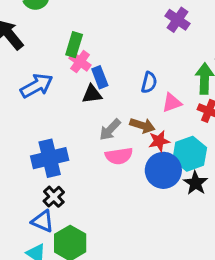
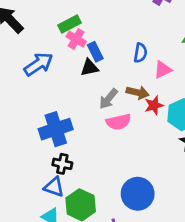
green rectangle: (74, 45) -> (69, 24), turned 50
blue circle: (163, 170) -> (138, 194), moved
black cross: (54, 197) -> (62, 164), turned -30

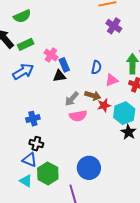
green rectangle: (69, 24) -> (26, 44), moved
blue cross: (56, 129) -> (33, 119), size x0.6

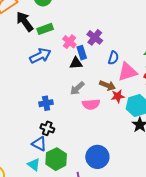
purple cross: (114, 26) -> (95, 37), moved
pink triangle: (112, 80) -> (127, 72), size x1.5
gray arrow: (72, 99) -> (77, 88), moved

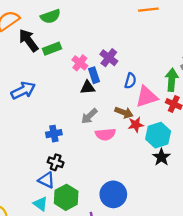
blue arrow: (40, 56) -> (23, 90), moved

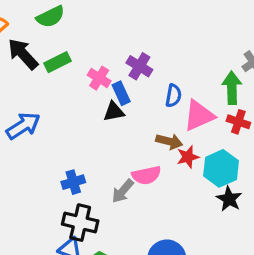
gray arrow: (89, 116) -> (123, 191), moved
black cross: (56, 162) -> (80, 223), size x1.5

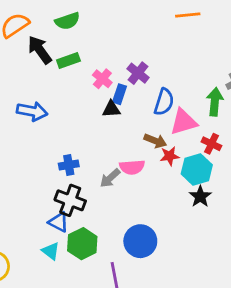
blue rectangle: (121, 93) -> (119, 94), turned 36
blue semicircle: (173, 96) -> (164, 102), size x1.4
red cross: (238, 122) -> (211, 144), moved
blue arrow: (23, 126) -> (32, 111), turned 36

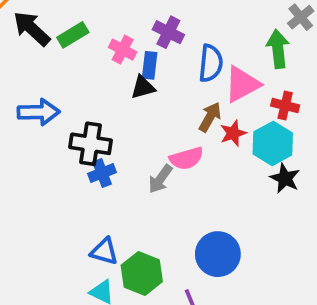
brown arrow: (155, 141) -> (210, 117), turned -70
black cross: (70, 200) -> (91, 144), moved

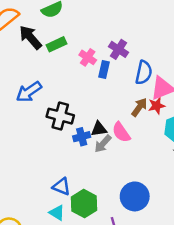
black triangle: (143, 87) -> (99, 129), moved
blue arrow: (39, 112) -> (29, 92), turned 140
red star: (233, 133) -> (157, 106), moved
pink semicircle: (186, 158) -> (121, 132), turned 65
blue cross: (102, 173) -> (82, 137), moved

